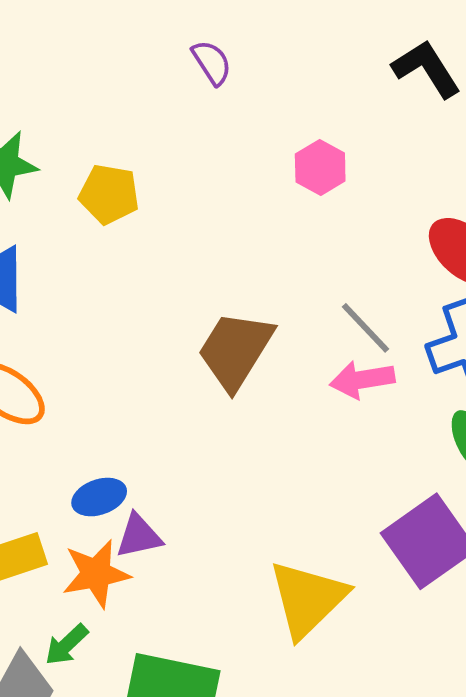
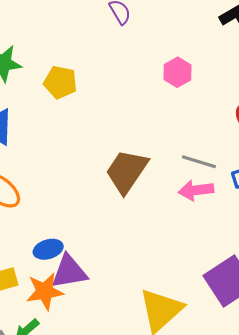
gray line: (366, 328) -> (199, 162), turned -32
purple triangle: (139, 536) -> (69, 272), size x1.4

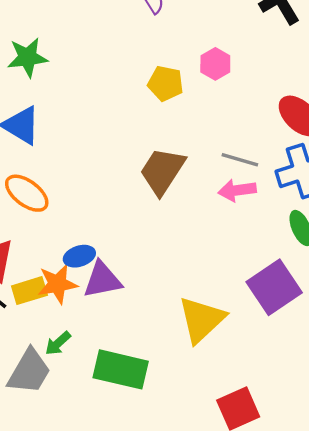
yellow pentagon: (60, 82) -> (166, 83), moved
orange star: (45, 291) -> (57, 284), moved

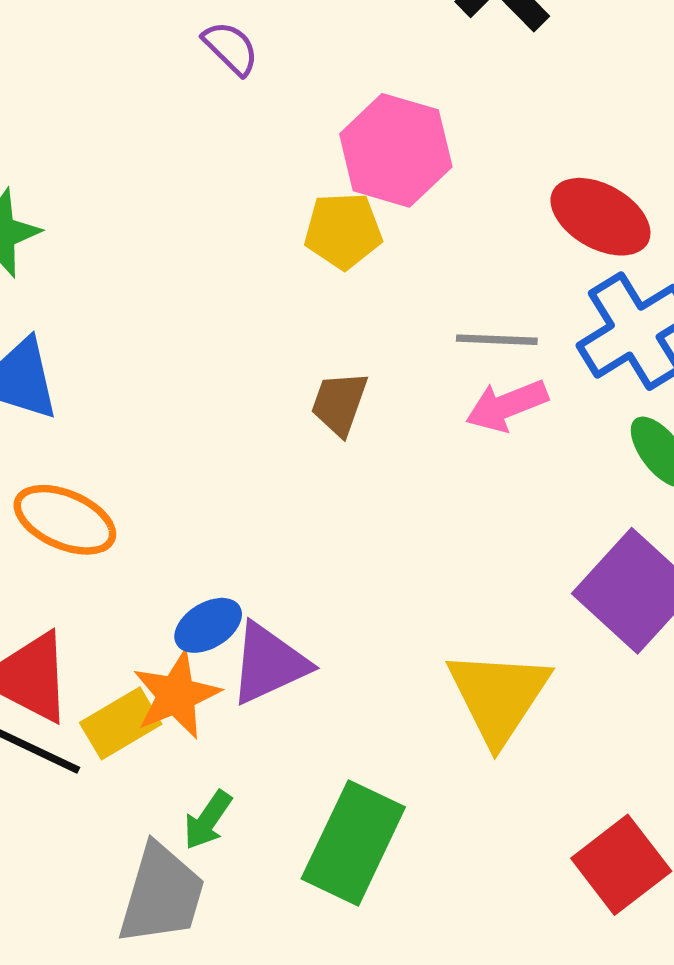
pink hexagon: (215, 64) -> (396, 150), size x1.6
yellow pentagon: (166, 83) -> (343, 231), moved
brown trapezoid: (162, 171) -> (339, 403), size x0.6
green rectangle: (121, 369) -> (353, 843), turned -64

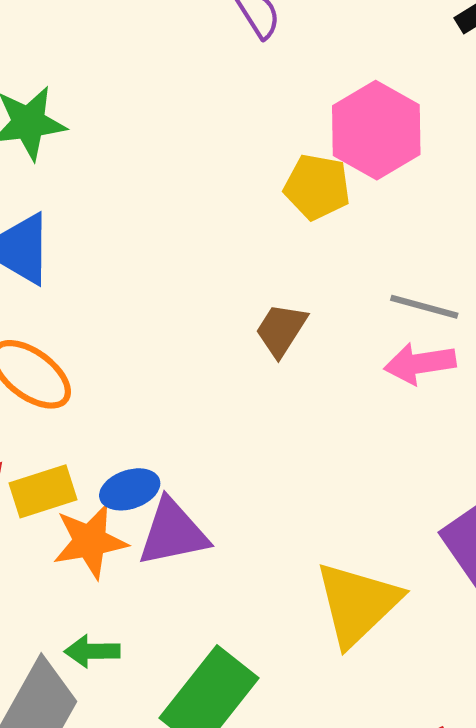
yellow rectangle: (121, 723) -> (43, 491), moved
green arrow: (208, 820) -> (92, 651), turned 42

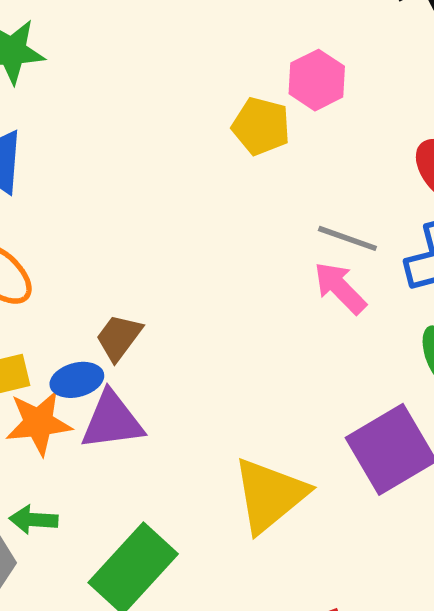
pink hexagon: (376, 130) -> (317, 80), size x0.7
brown trapezoid: (281, 330) -> (119, 337), moved
pink arrow: (420, 363) -> (340, 288), turned 50

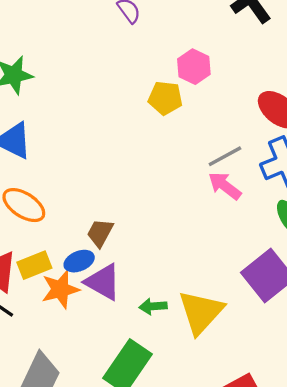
gray line: (347, 238) -> (225, 156), turned -40
purple triangle: (112, 421) -> (103, 282), turned 45
green arrow: (33, 520) -> (153, 306), moved

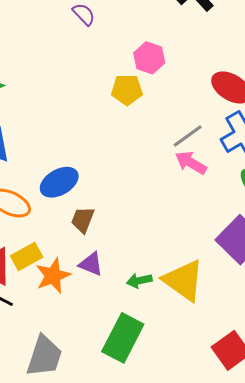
blue ellipse: (79, 261) -> (59, 182), moved, size x1.4
purple triangle: (103, 282) -> (91, 264), size x0.7
yellow triangle: (201, 312) -> (183, 280), turned -30

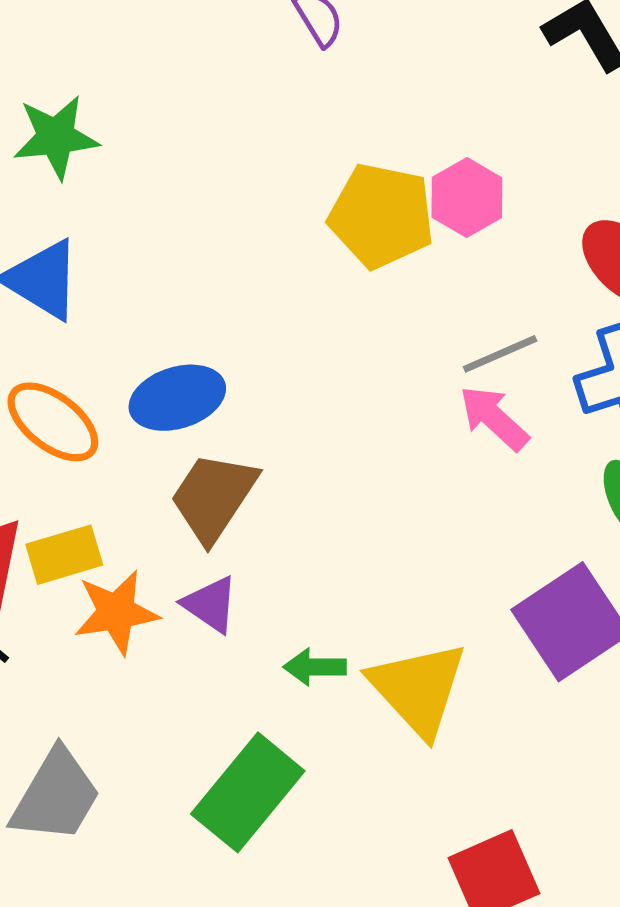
pink hexagon: (149, 58) -> (467, 197), moved
yellow pentagon: (127, 90) -> (381, 216), size x1.4
brown trapezoid: (83, 220) -> (213, 497), size x1.5

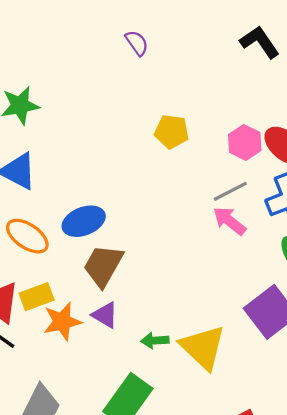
pink hexagon: (467, 197) -> (245, 142), moved
yellow pentagon: (381, 216) -> (172, 132), size x0.7

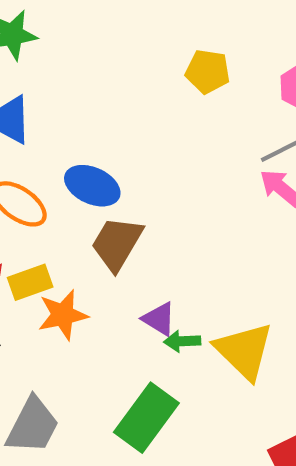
blue ellipse: (84, 221) -> (92, 186), turned 45
purple triangle: (105, 315) -> (159, 319), moved

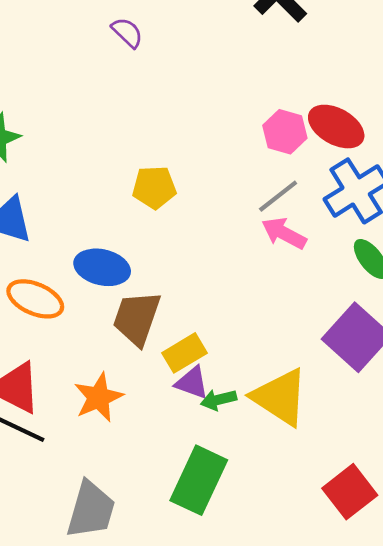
yellow pentagon: (208, 71) -> (154, 187), moved
yellow rectangle: (30, 282) -> (184, 353), moved

